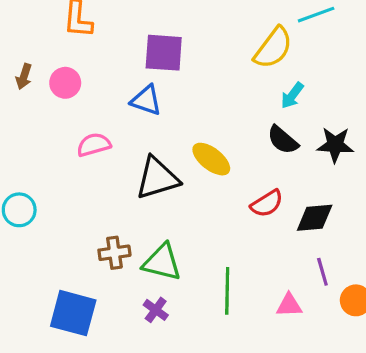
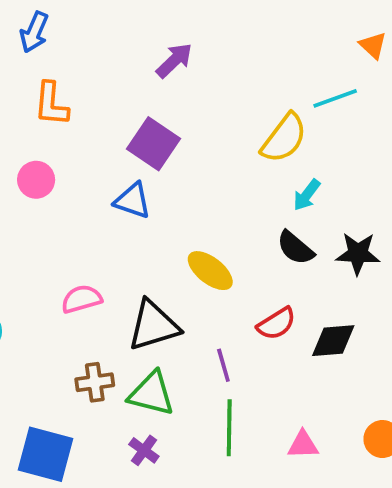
purple square: (164, 53) -> (153, 144), turned 30
pink semicircle: (94, 145) -> (82, 299), moved
black triangle: (157, 178) -> (153, 325), moved
purple line: (322, 272) -> (223, 365), moved

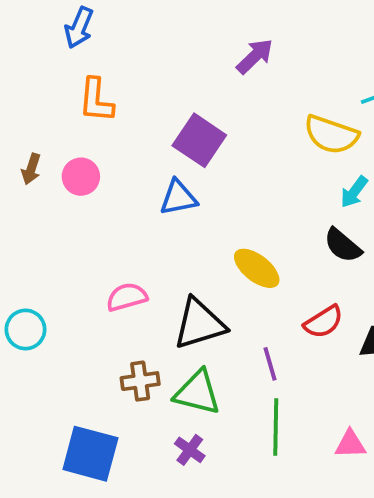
purple arrow: (174, 61) -> (255, 56), moved
yellow semicircle: (284, 138) -> (331, 135), turned 72
blue triangle: (133, 201) -> (178, 198), turned -30

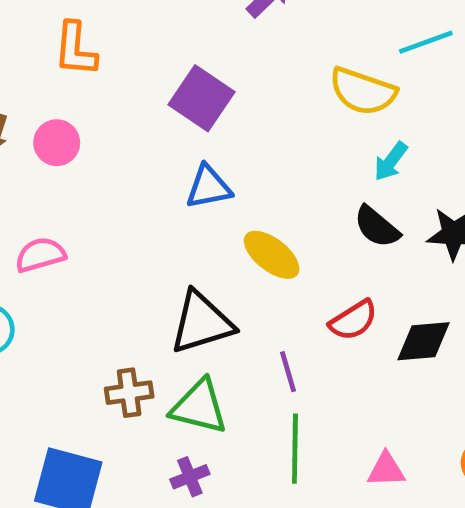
blue triangle: (178, 198) -> (209, 187), moved
pink semicircle: (127, 297) -> (40, 255), moved
purple cross: (190, 450) -> (190, 477), turned 32

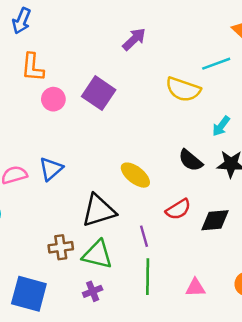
pink circle: (57, 143) -> (53, 99), moved
cyan arrow: (391, 161) -> (221, 126), moved
blue triangle: (209, 187) -> (51, 169), moved, turned -30

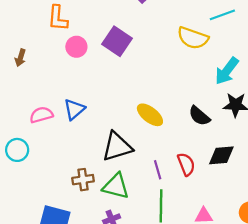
cyan arrow: (221, 126) -> (227, 71), size x1.5
black semicircle: (190, 160) -> (199, 116), moved
red semicircle: (178, 209) -> (186, 164), moved, turned -80

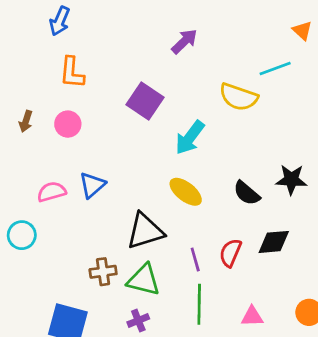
pink circle: (76, 47) -> (68, 124), moved
cyan arrow: (227, 71) -> (190, 138), moved
red semicircle: (186, 164) -> (230, 253), turned -135

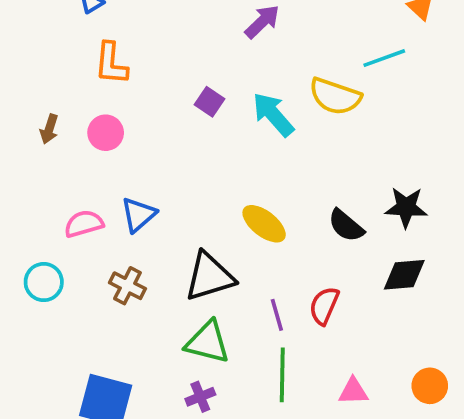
purple square: (145, 101) -> (209, 102), size x0.6
cyan arrow: (190, 138) -> (273, 114), moved, turned 102
black diamond: (274, 242) -> (404, 275), moved
brown cross: (103, 272) -> (127, 286), moved, turned 35

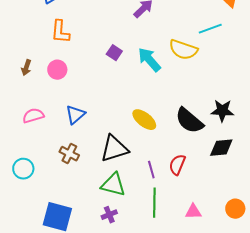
pink semicircle: (84, 224) -> (33, 116), moved
black semicircle: (346, 226) -> (189, 121), size x1.4
cyan circle: (44, 282) -> (23, 169), moved

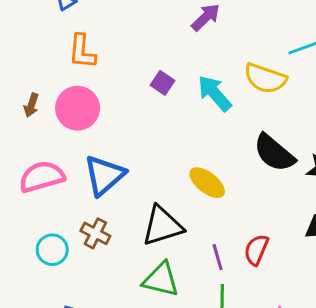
pink circle: (57, 70) -> (78, 108), size x1.5
blue triangle: (75, 115) -> (104, 175), size x1.4
pink semicircle: (33, 116) -> (42, 177), size x1.4
black semicircle: (189, 121) -> (274, 153), moved
cyan circle: (23, 169) -> (52, 250), moved

